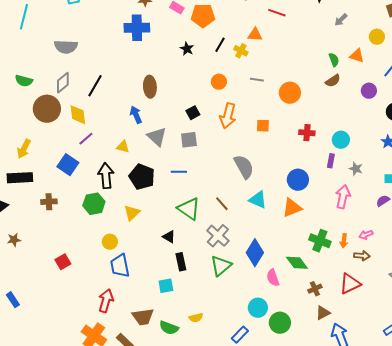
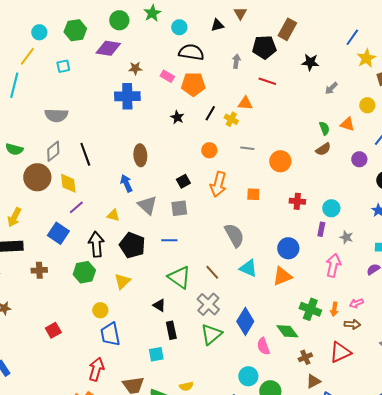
black line: (95, 86) -> (85, 154), turned -50

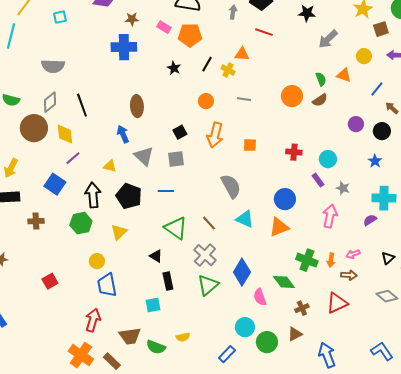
gray arrow: (331, 88) -> (328, 39), size x1.5
purple circle: (359, 159) -> (356, 124), moved
orange circle: (280, 161) -> (292, 96), moved
purple rectangle: (321, 229) -> (318, 180), turned -48
brown triangle: (313, 381) -> (295, 334), moved

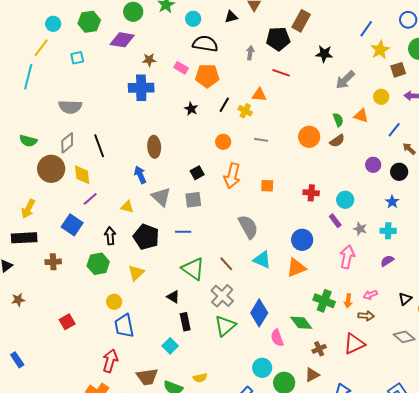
black arrow: (93, 195) -> (110, 236), size x0.7
cyan cross: (384, 198) -> (388, 231), moved, size x0.7
cyan square: (153, 305) -> (170, 346), turned -35

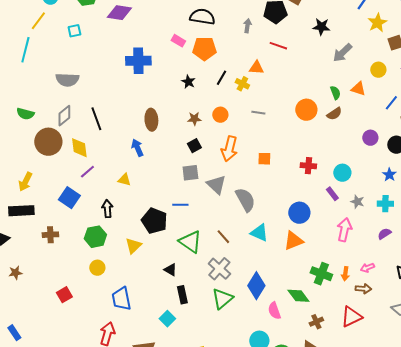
brown star: (149, 60) -> (194, 119), moved
gray triangle: (161, 197) -> (216, 185), moved
black pentagon: (146, 237) -> (154, 221), moved
yellow circle: (114, 302) -> (97, 268), moved

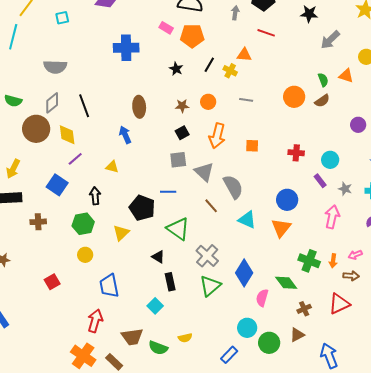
brown line: (223, 237) -> (211, 206), moved
orange triangle: (293, 241) -> (281, 228), turned -30
pink semicircle: (274, 311) -> (262, 298), turned 36

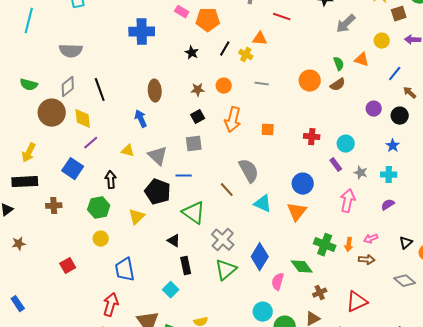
gray triangle: (204, 172) -> (158, 156), moved
red triangle: (339, 304) -> (357, 302), moved

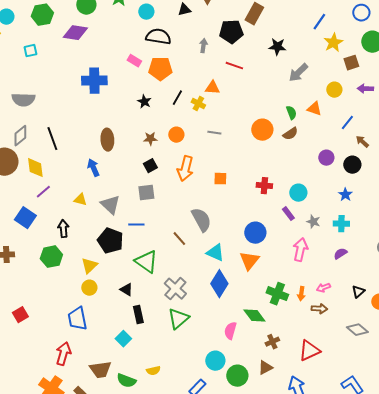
yellow circle: (101, 239) -> (89, 288), moved
blue diamond: (260, 257) -> (219, 284), moved

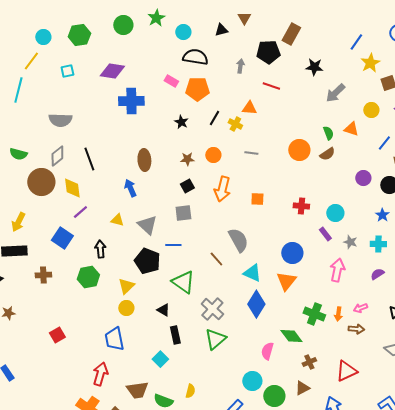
purple diamond: (75, 33) -> (112, 71), moved
yellow semicircle: (153, 371) -> (190, 391), turned -64

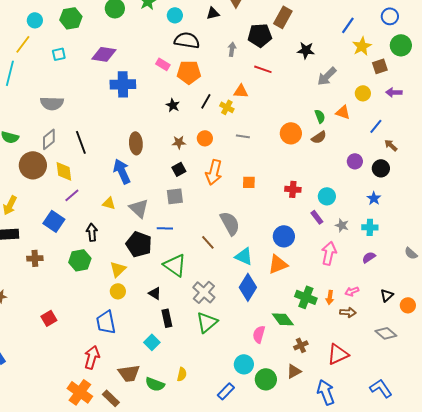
blue arrow: (130, 188) -> (122, 171), size x1.4
orange triangle: (286, 281) -> (278, 264), turned 30

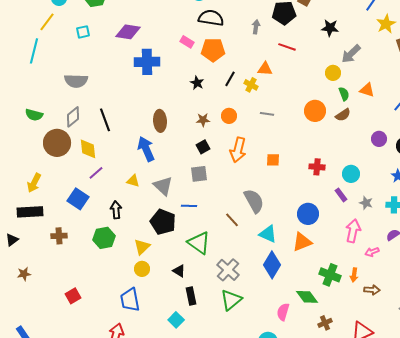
yellow circle: (363, 93) -> (333, 73), moved
pink arrow: (352, 291) -> (372, 252), moved

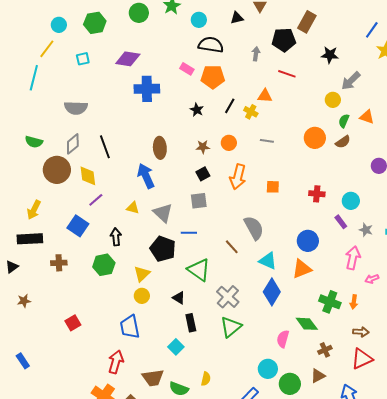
green semicircle: (344, 94) -> (344, 121), turned -136
brown arrow: (372, 290) -> (361, 332), moved

